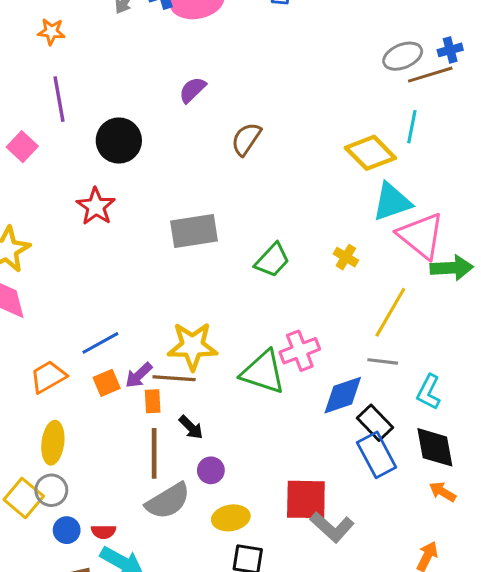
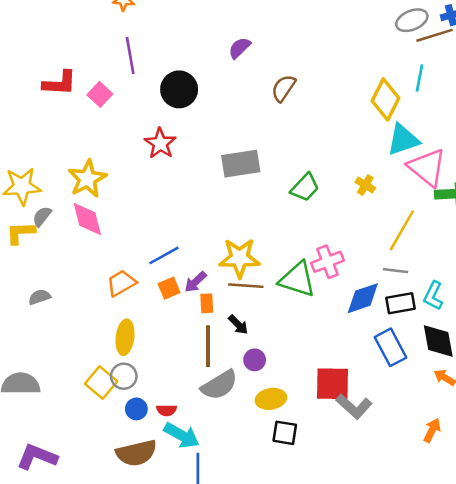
yellow diamond: (370, 153) -> (385, 99), turned 72
brown line: (174, 378) -> (246, 286), moved
black rectangle: (375, 423) -> (401, 303), moved, turned -56

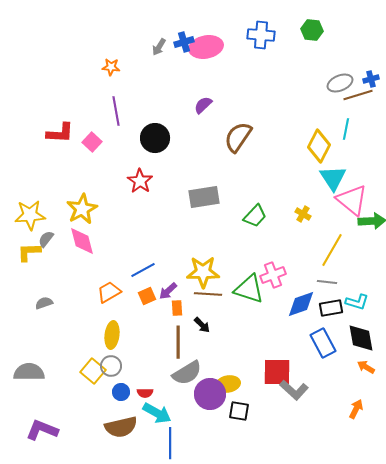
brown semicircle: (284, 88) -> (238, 137), size x1.4
cyan triangle: (403, 140) -> (333, 178), turned -44
cyan L-shape: (433, 296) -> (357, 302), turned -100
purple circle: (255, 360) -> (210, 394), moved, size x1.8

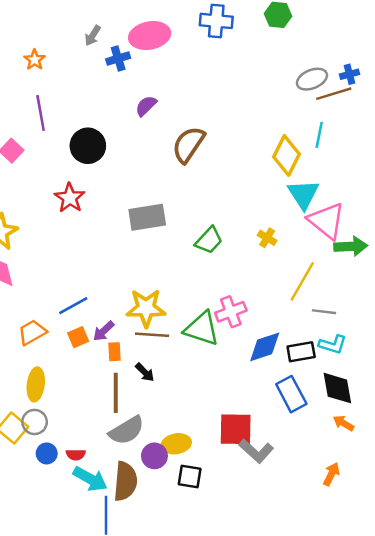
blue cross: (184, 42) -> (118, 59), moved
orange star: (111, 67) -> (35, 60), turned 30
gray line: (327, 282) -> (324, 312), moved
purple circle: (210, 394) -> (154, 456), size x0.7
brown semicircle: (121, 427) -> (125, 481), moved, turned -72

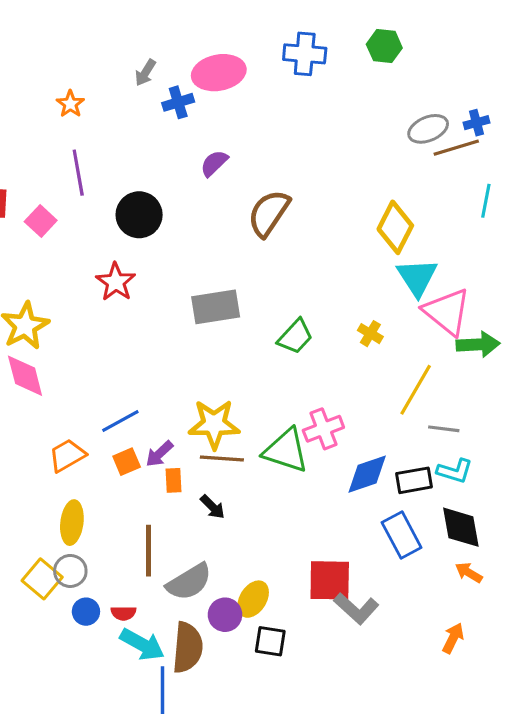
cyan line: (319, 135) -> (486, 201), moved
brown line: (116, 393) -> (148, 551), moved
yellow ellipse: (176, 444) -> (253, 599), turned -48

